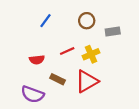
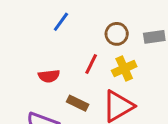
brown circle: (87, 21) -> (117, 34), moved
red line: (67, 51) -> (91, 64), turned -40

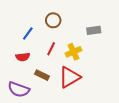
blue line: (61, 22) -> (28, 34), moved
brown circle: (117, 34) -> (53, 20), moved

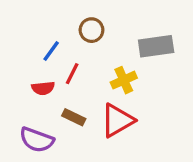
gray rectangle: (94, 30) -> (156, 46), size x1.5
red line: (51, 49) -> (72, 74), moved

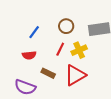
brown circle: (91, 30) -> (66, 26), moved
red line: (72, 74) -> (60, 49), moved

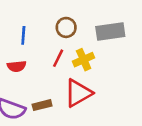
blue line: (34, 32) -> (23, 35), turned -32
brown rectangle: (48, 73) -> (42, 105), moved, turned -40

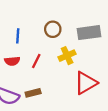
red line: (58, 58) -> (36, 61), moved
red triangle: (78, 93) -> (86, 83), moved

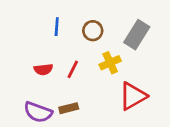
gray rectangle: (89, 33) -> (137, 35), turned -50
blue line: (18, 36) -> (57, 27), moved

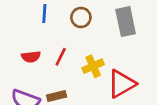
gray rectangle: (137, 35) -> (126, 22), turned -44
yellow cross: (110, 63) -> (93, 66), moved

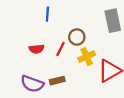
brown circle: (81, 17) -> (77, 37), moved

